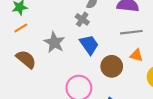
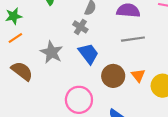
orange triangle: (136, 55) -> (138, 75), moved, turned 40

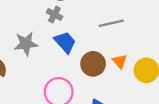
gray star: (52, 52) -> (26, 44), turned -30

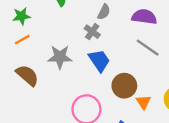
gray line: (111, 23) -> (148, 48), turned 40
orange triangle: (120, 61) -> (143, 102), moved

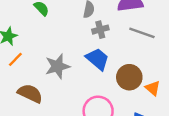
gray cross: (92, 32) -> (100, 30), moved, turned -35

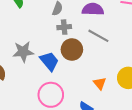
blue trapezoid: (98, 59) -> (49, 61), moved
brown circle: (129, 77) -> (72, 50), moved

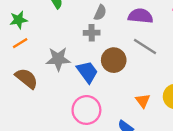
gray cross: (64, 27) -> (92, 33), moved

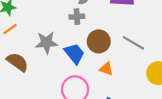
gray line: (145, 46) -> (133, 43), moved
orange triangle: (143, 101) -> (106, 69), moved, turned -32

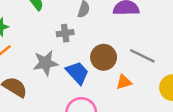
gray cross: (77, 17) -> (65, 33), moved
orange triangle: (106, 69) -> (124, 82), moved, turned -32

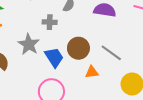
gray star: (46, 63) -> (29, 44), turned 30

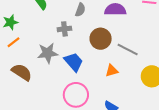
gray star: (29, 44) -> (48, 53), turned -30
brown circle: (78, 48) -> (101, 39), moved

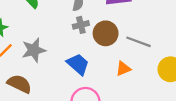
gray cross: (64, 29) -> (81, 25), moved
gray star: (48, 53) -> (34, 50), moved

